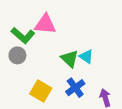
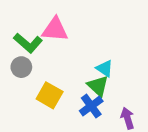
green triangle: (70, 59) -> (98, 86), moved
yellow square: (41, 91) -> (50, 95), moved

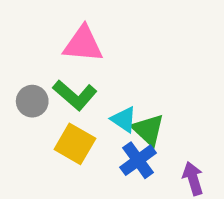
green L-shape: (28, 43) -> (75, 95), moved
cyan triangle: (105, 68) -> (124, 119), moved

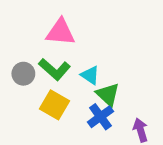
cyan triangle: (124, 119) -> (90, 75), moved

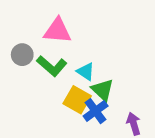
gray circle: (23, 74) -> (22, 55), moved
yellow square: (54, 105) -> (77, 100), moved

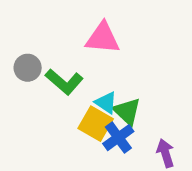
pink triangle: (57, 31) -> (103, 38), moved
cyan triangle: (86, 72) -> (106, 103), moved

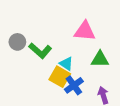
pink triangle: (103, 38) -> (85, 31), moved
green triangle: (127, 111) -> (100, 59), moved, turned -42

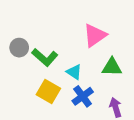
pink triangle: (85, 31) -> (95, 35), turned -40
yellow square: (60, 77) -> (48, 91), moved

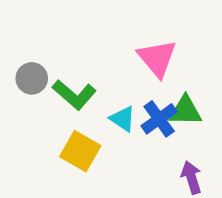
pink triangle: (95, 35) -> (157, 58), turned -35
blue cross: (83, 96) -> (159, 119), moved

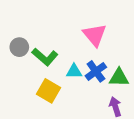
green triangle: (185, 111) -> (119, 78), moved
cyan triangle: (123, 119) -> (74, 71), turned -35

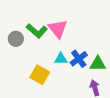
pink triangle: (95, 35) -> (58, 29), moved
green L-shape: (45, 57) -> (37, 31), moved

